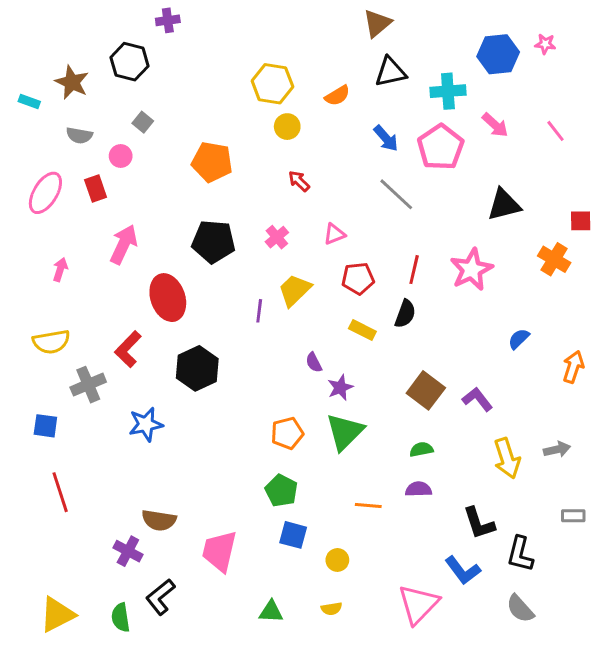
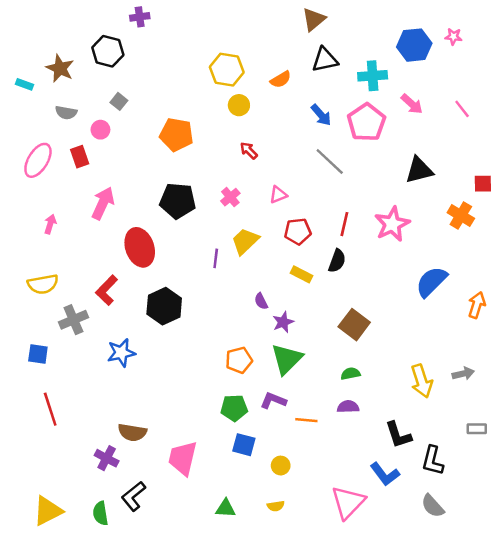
blue semicircle: (519, 339) -> (431, 282), size x1.8
purple L-shape: (477, 399) -> (273, 401), moved, turned -30
green pentagon: (281, 491) -> (234, 408), turned -30

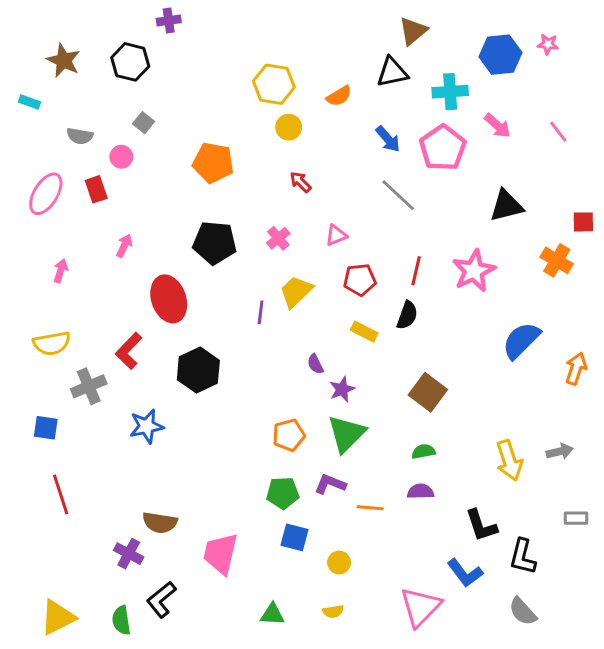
brown triangle: (314, 19) -> (413, 31), moved
brown star: (60, 68) -> (64, 60), moved
pink arrow: (103, 203) -> (124, 246), size x0.6

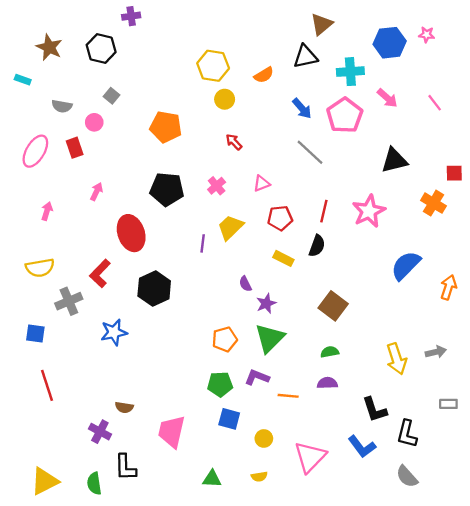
brown semicircle: (160, 523) -> (124, 407), size x0.7
black L-shape: (161, 600) -> (125, 467), turned -52
pink triangle: (420, 607) -> (310, 457), moved

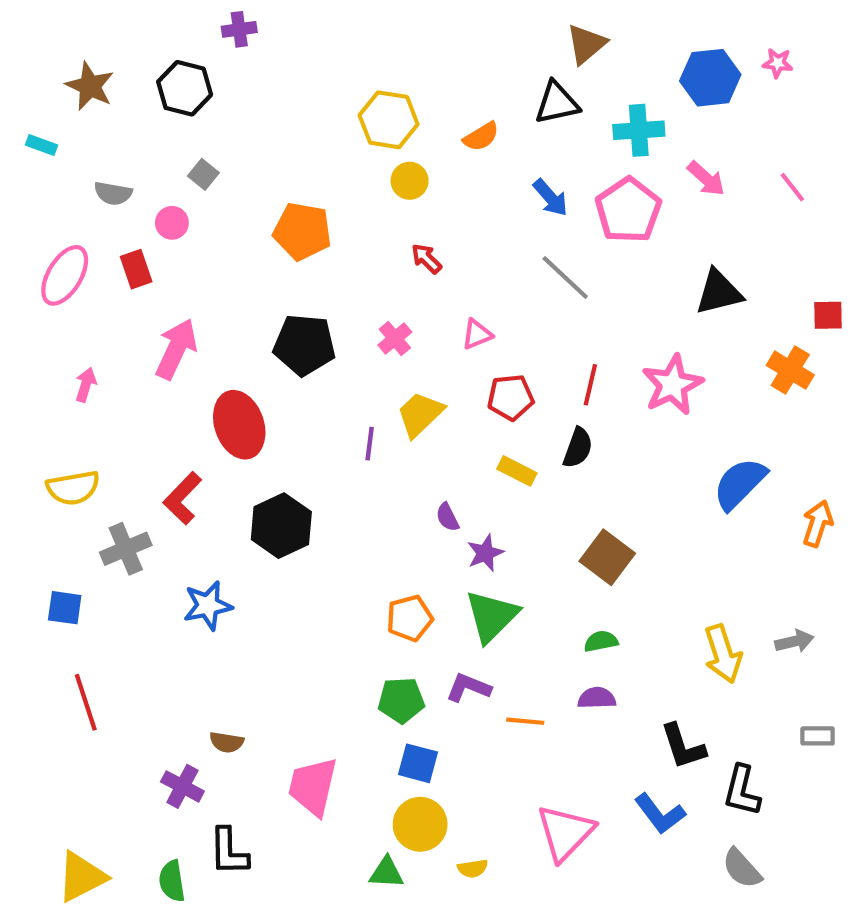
pink arrow: (97, 192) -> (176, 349), size x1.8
yellow circle: (264, 438) -> (420, 824), moved, size x1.6

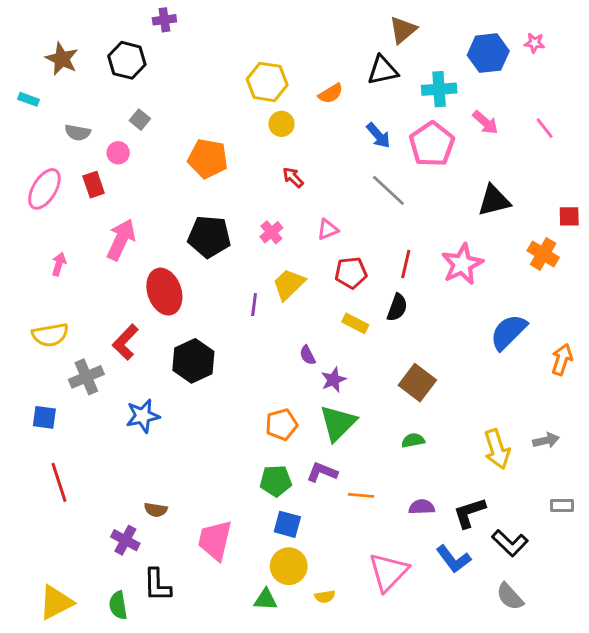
purple semicircle: (597, 698) -> (422, 507), moved
black L-shape: (683, 746) -> (469, 513), turned 90
black L-shape: (742, 791) -> (510, 543), turned -60

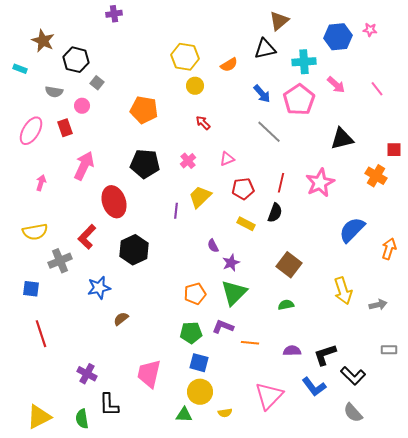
black hexagon: (127, 60) -> (76, 60), moved
yellow arrow: (497, 449) -> (343, 291), moved
brown semicircle: (156, 510) -> (121, 319), moved, turned 133

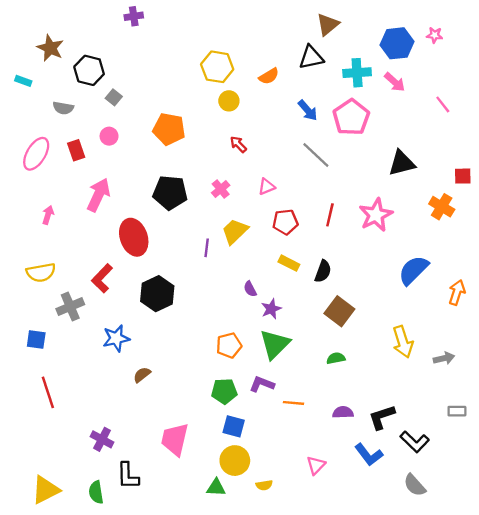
pink arrow: (336, 85) -> (395, 82), moved
pink circle: (82, 106) -> (109, 136), moved
black semicircle: (275, 213) -> (323, 271), moved
pink triangle: (269, 396) -> (316, 465), size x0.6

